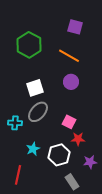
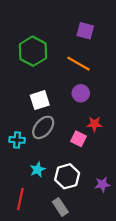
red star: (78, 139) -> (94, 124), moved
gray rectangle: (72, 182) -> (60, 207), moved

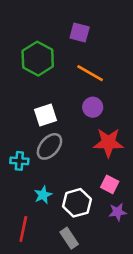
purple square: (85, 31) -> (80, 33), moved
red star: (94, 124) -> (108, 143), size x1.6
pink square: (78, 139) -> (110, 184), moved

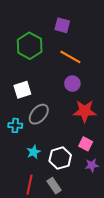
white square: (46, 115) -> (22, 90), moved
red line: (23, 229) -> (30, 185), moved

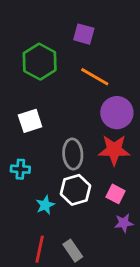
purple circle: (72, 84) -> (117, 113), moved, size x1.5
gray ellipse: (39, 114) -> (73, 154), moved, turned -45
white hexagon: (60, 158) -> (76, 190), moved

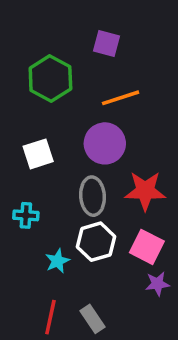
orange line: (95, 77) -> (121, 98), turned -48
purple circle: (117, 113) -> (105, 143), moved
pink square: (116, 194) -> (147, 247), size x1.4

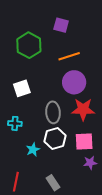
purple circle: (105, 143) -> (74, 82), moved
pink square: (147, 247) -> (84, 142), turned -30
red line: (50, 317) -> (16, 182), moved

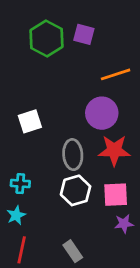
green hexagon: (29, 45) -> (47, 38), moved
orange line: (69, 56) -> (116, 74), moved
cyan cross: (15, 123) -> (20, 184), moved
cyan star: (33, 150) -> (16, 215), moved

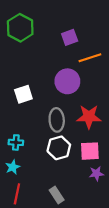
purple square: (84, 34) -> (70, 37), moved, turned -35
green hexagon: (47, 38) -> (20, 28), moved
purple circle: (102, 113) -> (67, 81), moved

